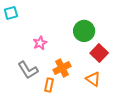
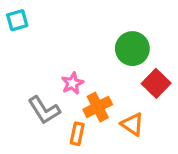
pink star: (40, 43) -> (72, 83), moved
orange triangle: (93, 79) -> (132, 124), moved

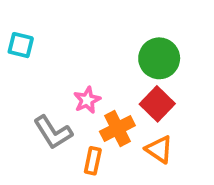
cyan square: (17, 20) -> (21, 45), moved, turned 30
red square: (156, 83) -> (157, 104), moved

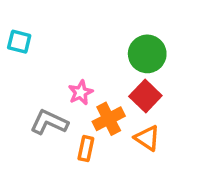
gray L-shape: (53, 132) -> (49, 122), turned 147

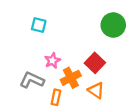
cyan square: (19, 42) -> (39, 25), moved
green circle: (147, 54) -> (113, 25), moved

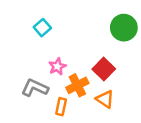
cyan square: (39, 25) -> (42, 28), turned 35

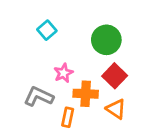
green circle: (124, 28) -> (106, 40), moved
orange cross: (77, 85) -> (86, 94), turned 30

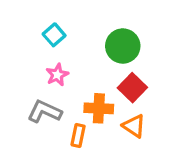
pink star: (63, 73) -> (57, 75), moved

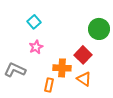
green circle: (123, 46) -> (99, 29), moved
gray L-shape: (44, 112) -> (15, 70), moved

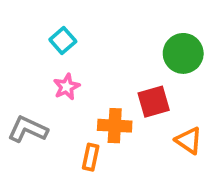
red square: (83, 55) -> (154, 102), turned 30
orange triangle: (84, 79) -> (189, 140), moved

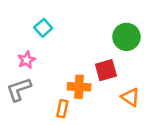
pink star: (67, 87) -> (27, 60), moved
gray L-shape: (28, 129) -> (19, 89), turned -44

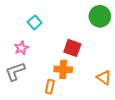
green circle: (126, 37) -> (100, 16), moved
red square: (106, 70) -> (72, 48), moved, turned 36

